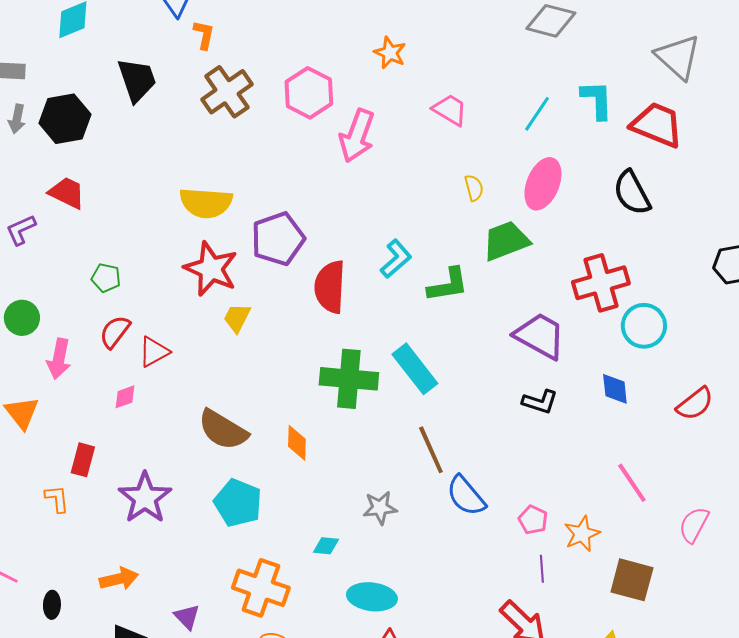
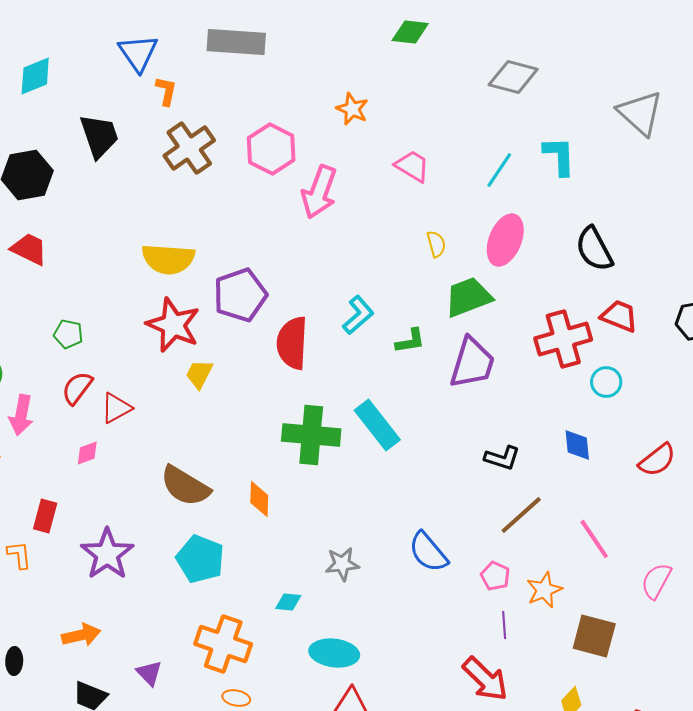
red trapezoid: (657, 125) -> (619, 316), moved, size x0.7
green L-shape: (448, 285) -> (410, 341), size x0.7
cyan circle: (644, 326) -> (606, 382), size x0.7
purple trapezoid: (540, 336) -> (472, 363), moved, turned 78
brown line: (431, 450) -> (521, 515), moved, turned 72

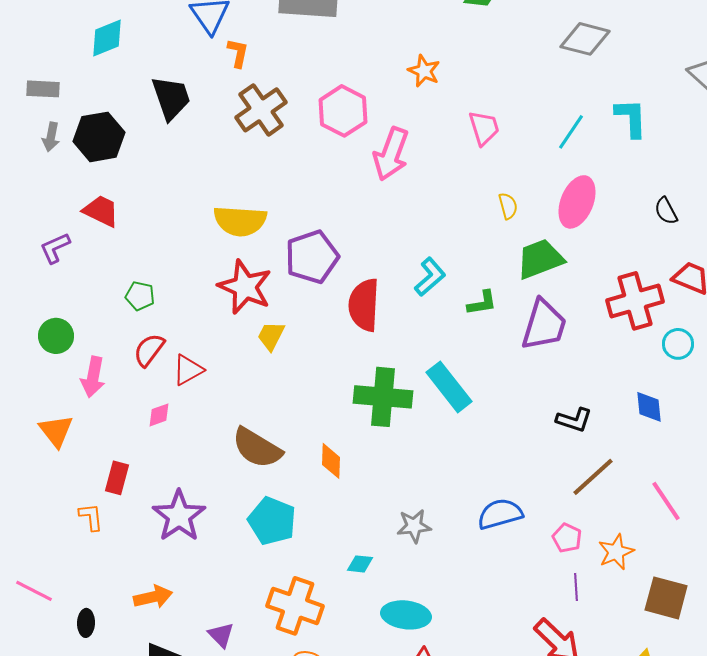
pink trapezoid: (412, 166) -> (484, 128), turned 42
black semicircle: (594, 249) -> (666, 211), size x0.6
blue semicircle: (428, 552) -> (500, 514), turned 114

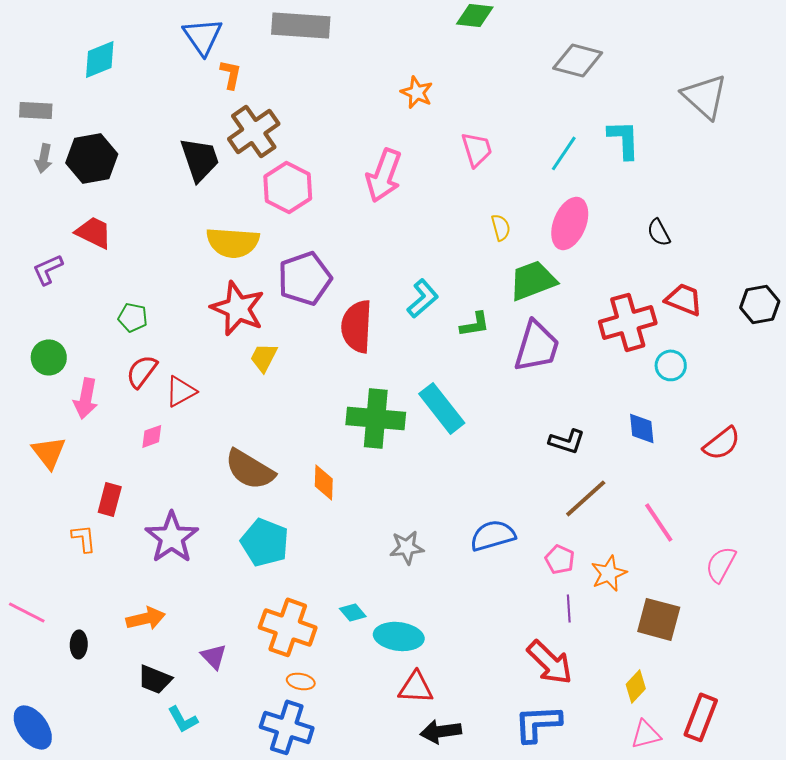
black trapezoid: (171, 98) -> (200, 159), moved
pink hexagon: (343, 111) -> (288, 187), moved
cyan diamond: (360, 564) -> (353, 612), moved, turned 44

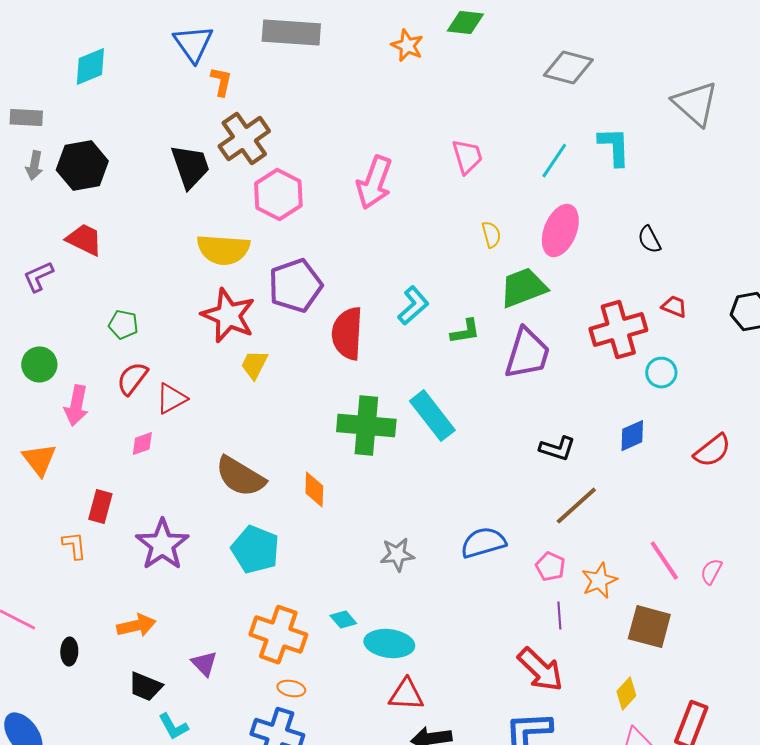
orange star: (417, 92) -> (407, 46), moved
red trapezoid: (684, 299) -> (674, 307), size x0.7
blue diamond: (642, 428) -> (632, 436), turned 72
pink line: (659, 522) -> (664, 561), moved
pink semicircle: (721, 564) -> (711, 572), size x0.7

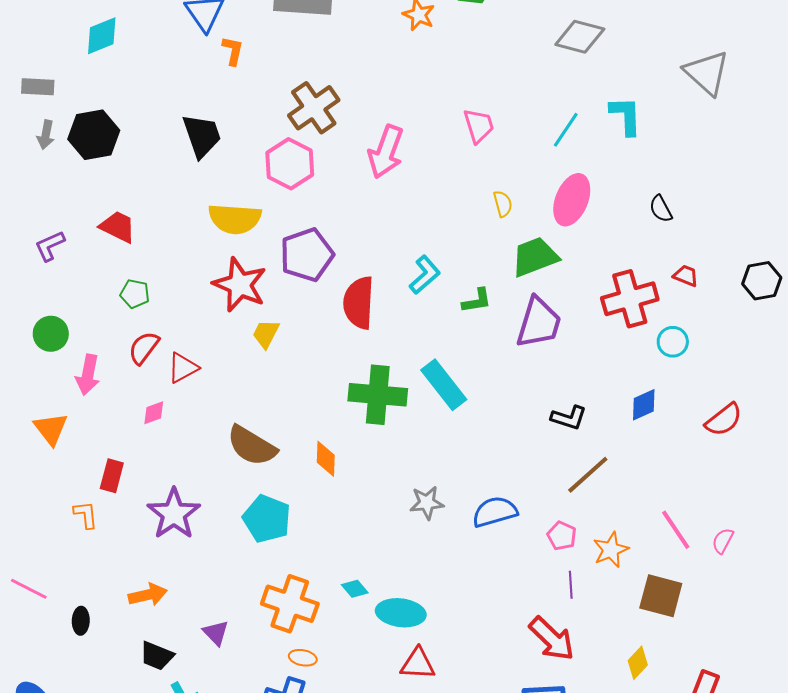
brown cross: (244, 139) -> (314, 108), moved
red trapezoid: (84, 240) -> (118, 227), moved
gray star: (397, 555) -> (427, 503), moved

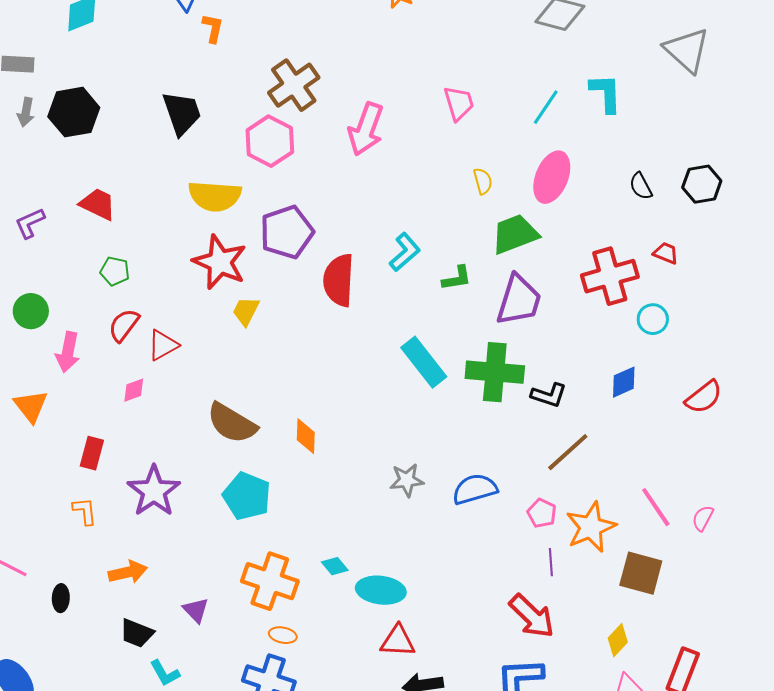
black hexagon: (762, 281) -> (702, 184), moved
green cross: (378, 395) -> (495, 372), moved
orange L-shape: (86, 515) -> (85, 511), moved
orange star: (611, 550) -> (591, 527), size x1.4

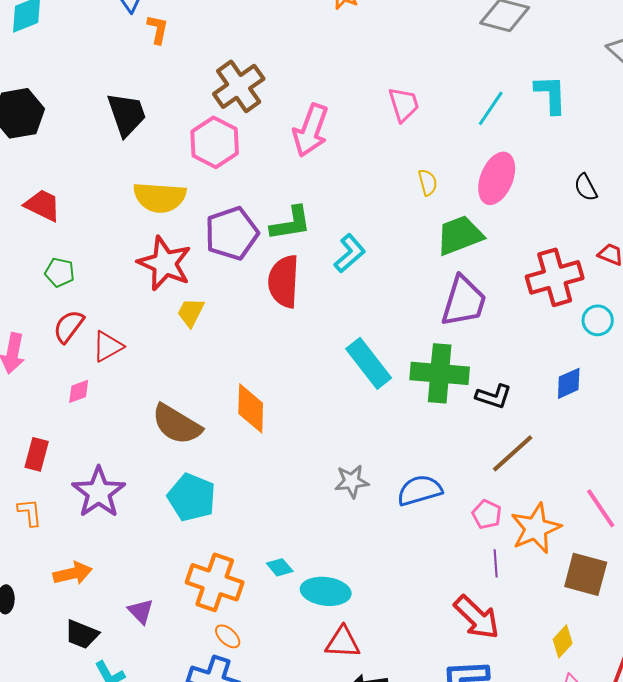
green L-shape: (457, 278) -> (291, 223), moved, size x1.4
orange diamond: (306, 436) -> (251, 408), moved, size x1.4
orange ellipse: (283, 635) -> (228, 636), turned 32

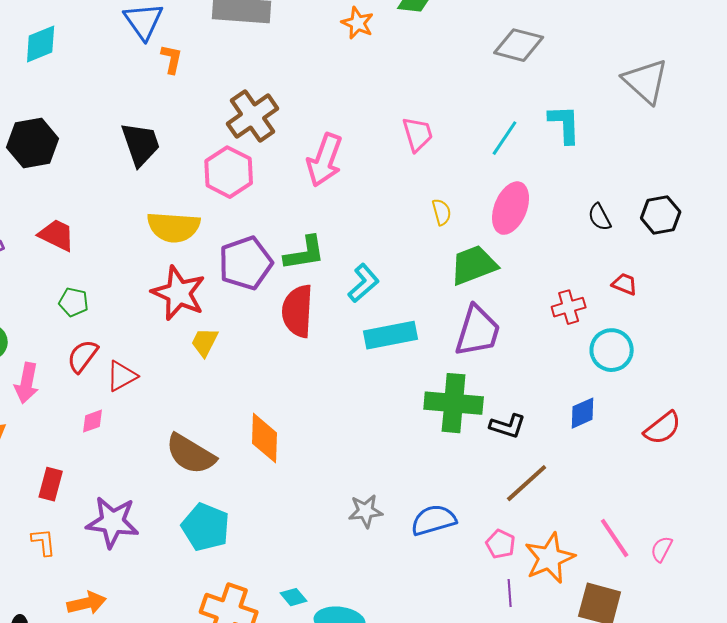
red cross: (555, 277) -> (569, 307), size x0.6
cyan circle: (598, 320) -> (612, 350), size x1.4
cyan rectangle: (369, 363) -> (391, 335), moved, turned -63
purple star: (99, 492) -> (113, 522), turned -30

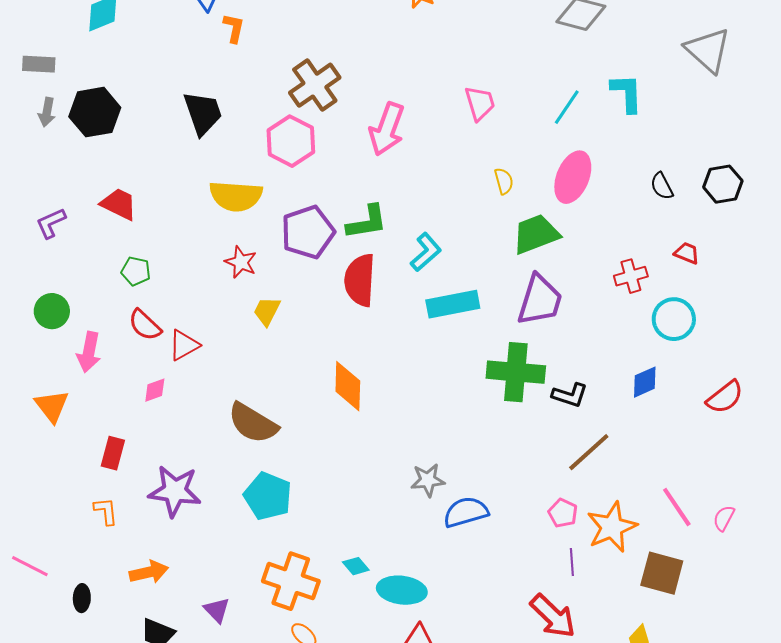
red star: (179, 293) -> (241, 262), size x0.6
red semicircle: (83, 356) -> (145, 325), turned -84
orange diamond: (265, 438) -> (348, 386), moved
blue semicircle: (434, 520) -> (466, 512), moved

